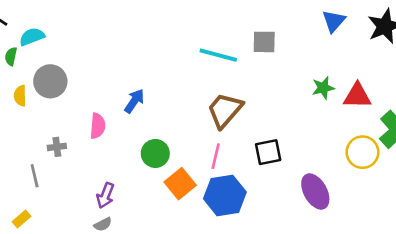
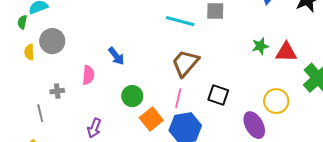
blue arrow: (134, 101) -> (116, 56), turned 108
black square: (268, 152) -> (218, 95), turned 30
yellow circle: (363, 152) -> (276, 101), moved

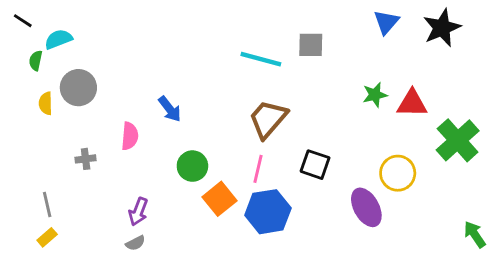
gray line: (40, 113) -> (47, 205), moved

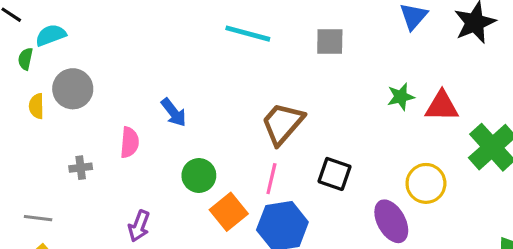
cyan line: (261, 59) -> (248, 34), moved
gray line: (47, 205) -> (38, 218), turned -70

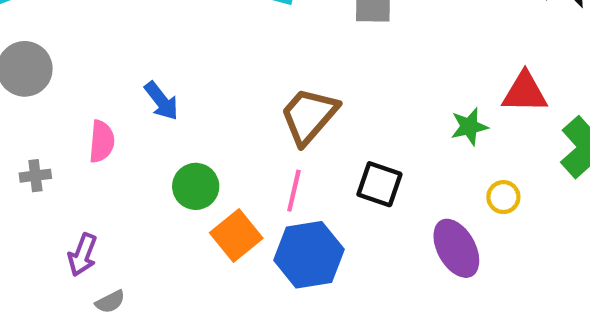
green star: (401, 97) -> (469, 127), moved
yellow circle: (426, 183) -> (503, 197), size x0.6
purple arrow: (139, 226) -> (82, 255), moved

